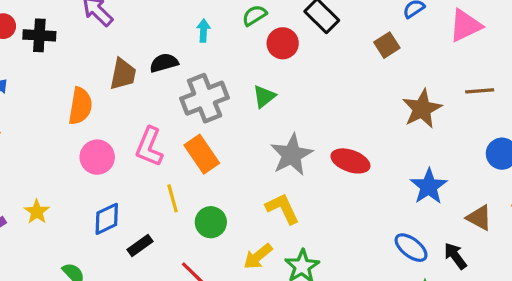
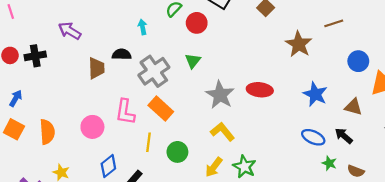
black semicircle: (164, 63) -> (122, 54), turned 30
orange semicircle: (80, 106) -> (47, 132), moved
yellow line: (173, 198) -> (149, 142), turned 36

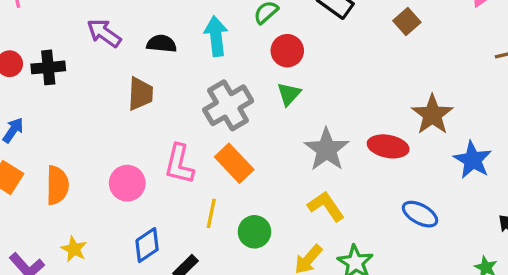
red circle: (197, 23) -> (287, 51), moved
cyan arrow: (143, 27) -> (216, 36), size x1.6
brown star: (299, 44) -> (432, 115), moved
black semicircle: (122, 54) -> (162, 44), moved
blue ellipse: (313, 137) -> (420, 214), moved

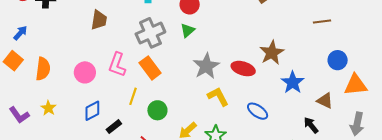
yellow L-shape: (326, 206) -> (218, 97), moved

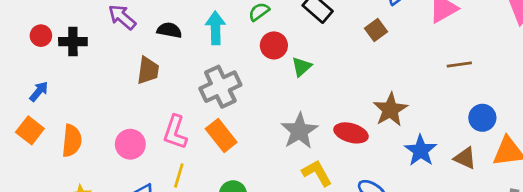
green triangle: (188, 30) -> (302, 67), moved
yellow line: (133, 96) -> (179, 175), moved
brown triangle: (325, 101) -> (465, 158), moved

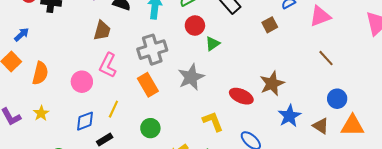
brown line: (459, 64) -> (326, 58), turned 48
gray star: (299, 131) -> (191, 77), moved
pink L-shape: (175, 132) -> (108, 65), moved

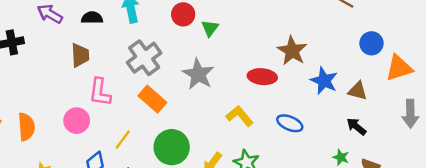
yellow line: (113, 109) -> (123, 140), turned 30
brown triangle: (321, 126) -> (358, 91), moved
green circle: (150, 128) -> (172, 147), size x1.5

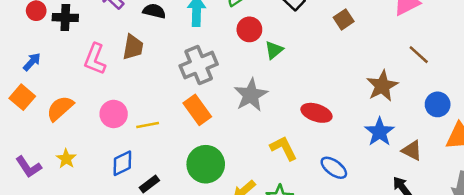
brown star: (292, 51) -> (382, 86), moved
pink L-shape: (100, 92) -> (95, 59), moved
orange semicircle: (26, 127) -> (60, 108), turned -140
yellow line: (123, 140) -> (148, 125), moved, turned 30

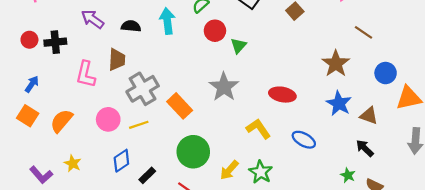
gray cross: (199, 65) -> (143, 89), moved

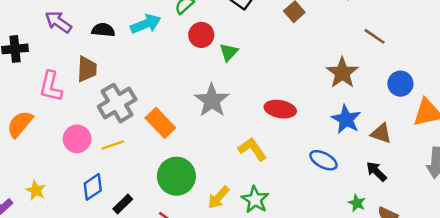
cyan arrow: (167, 21) -> (146, 24), turned 75
orange semicircle: (61, 121) -> (20, 124), moved
blue ellipse: (304, 140) -> (323, 160), moved

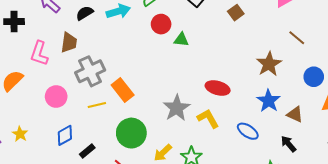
black semicircle: (103, 30) -> (85, 13), turned -42
green triangle: (229, 52) -> (181, 40), turned 49
gray star: (212, 100) -> (177, 108), moved
yellow line: (113, 145) -> (97, 105), moved
yellow L-shape: (252, 149) -> (208, 119), moved

